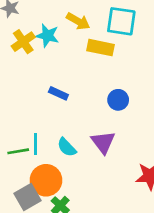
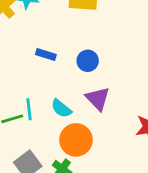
blue circle: (118, 100) -> (88, 61), moved
orange circle: (46, 180) -> (76, 140), moved

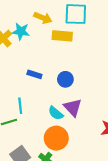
cyan semicircle: (61, 108) -> (56, 113), moved
cyan line: (29, 109) -> (20, 106), moved

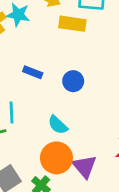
purple triangle: (73, 107) -> (85, 166), moved

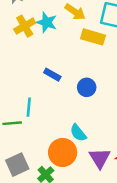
cyan semicircle: (58, 125) -> (78, 133), moved
purple triangle: (85, 166) -> (100, 158), moved

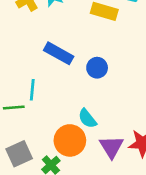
blue rectangle: (52, 75) -> (59, 53), size x1.5

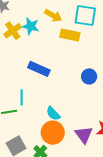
blue circle: (97, 68) -> (89, 76), moved
cyan semicircle: (87, 118) -> (53, 114), moved

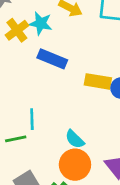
yellow rectangle: (70, 35) -> (98, 81), moved
blue rectangle: (39, 69) -> (52, 59), moved

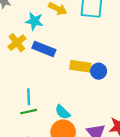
yellow cross: (17, 30) -> (17, 43), moved
green line: (16, 139) -> (29, 112), moved

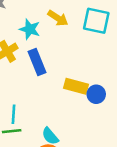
blue rectangle: (44, 49) -> (37, 62), turned 40

